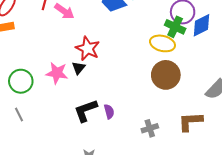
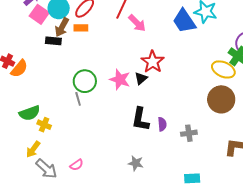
black L-shape: (86, 111) -> (140, 119), turned -70
gray line: (19, 114) -> (78, 99), moved
gray cross: (150, 128) -> (189, 133), moved

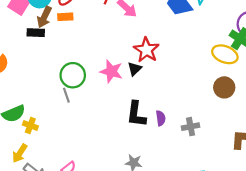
brown circle: (221, 99) -> (224, 87), size x0.7

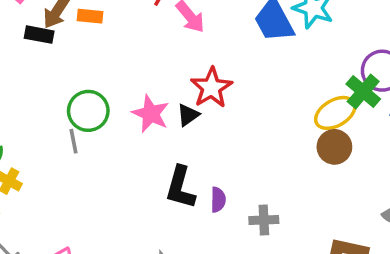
yellow ellipse: (225, 54) -> (335, 113), turned -60
brown circle: (224, 87) -> (334, 147), moved

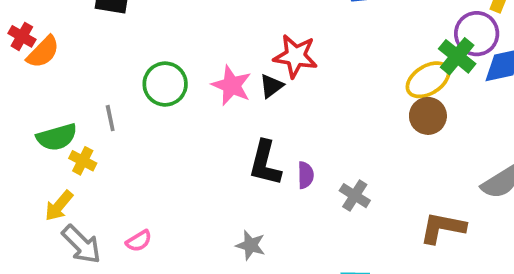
red star: (211, 88) -> (295, 56), turned -30
gray line: (74, 141) -> (110, 118), moved
gray cross: (264, 220) -> (355, 196), turned 36

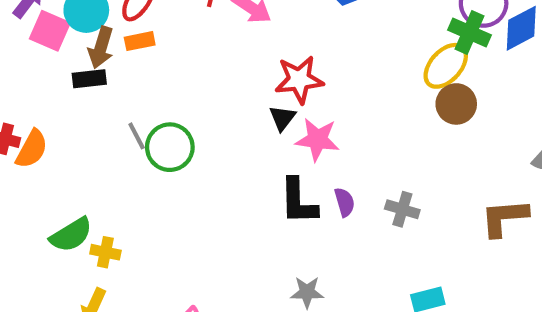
pink star: (232, 85) -> (317, 140), moved
gray line: (110, 118) -> (137, 136), moved

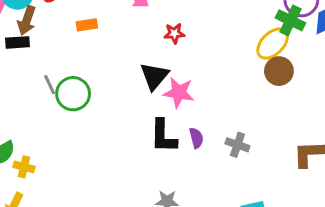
orange rectangle: (140, 41) -> (87, 25), moved
red star: (299, 80) -> (174, 33), moved, size x0.6
black triangle: (282, 118) -> (154, 76), size x1.5

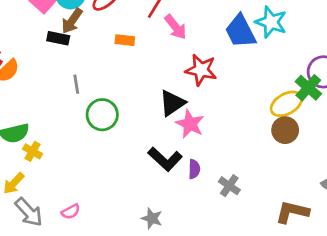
red star: (174, 33) -> (201, 70), size x1.6
green circle: (73, 94) -> (102, 115), moved
black L-shape: (163, 136) -> (165, 159), turned -64

